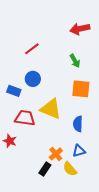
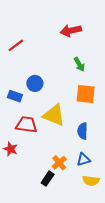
red arrow: (80, 29) -> (71, 31), moved
red line: (32, 49) -> (16, 45), moved
yellow semicircle: (70, 169) -> (91, 181), moved, turned -42

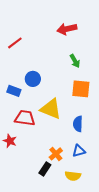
yellow semicircle: (91, 181) -> (73, 176), moved

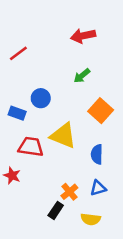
green arrow: (75, 61) -> (82, 76), moved, turned 80
orange square: (81, 89) -> (101, 111), turned 36

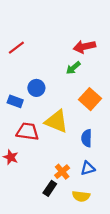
red arrow: (83, 36) -> (84, 47), moved

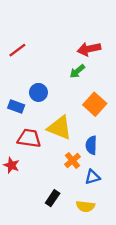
orange cross: (62, 172) -> (73, 161), moved

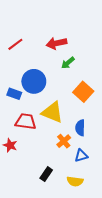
red arrow: (89, 49) -> (57, 43), moved
blue circle: (38, 92) -> (34, 81), size x1.5

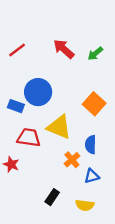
red arrow: (57, 43) -> (64, 49), turned 54
green arrow: (68, 63) -> (95, 54), moved

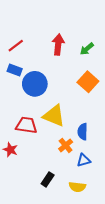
red arrow: (64, 49) -> (58, 45), turned 54
orange square: (94, 104) -> (88, 82), moved
blue rectangle: (16, 106) -> (15, 70), moved

